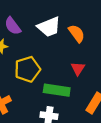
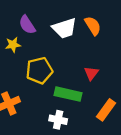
orange semicircle: (77, 33) -> (93, 26), moved

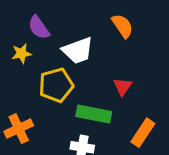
white trapezoid: (64, 28) -> (78, 50), moved

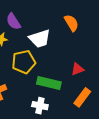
red triangle: (123, 86) -> (77, 69), moved, turned 32

